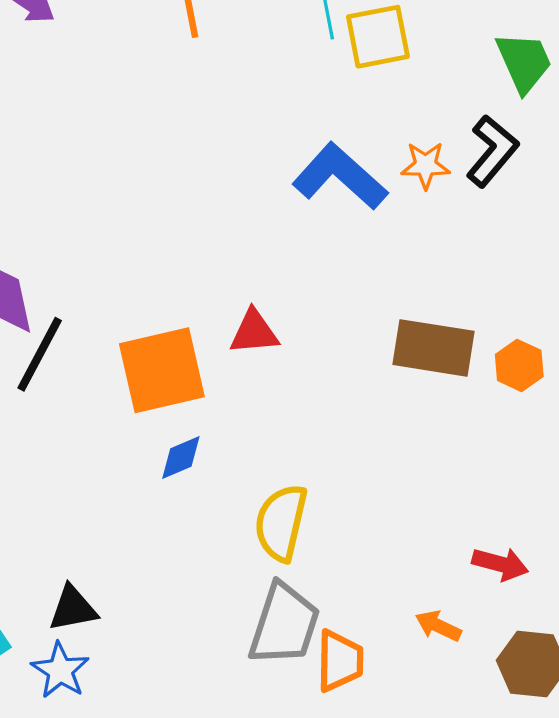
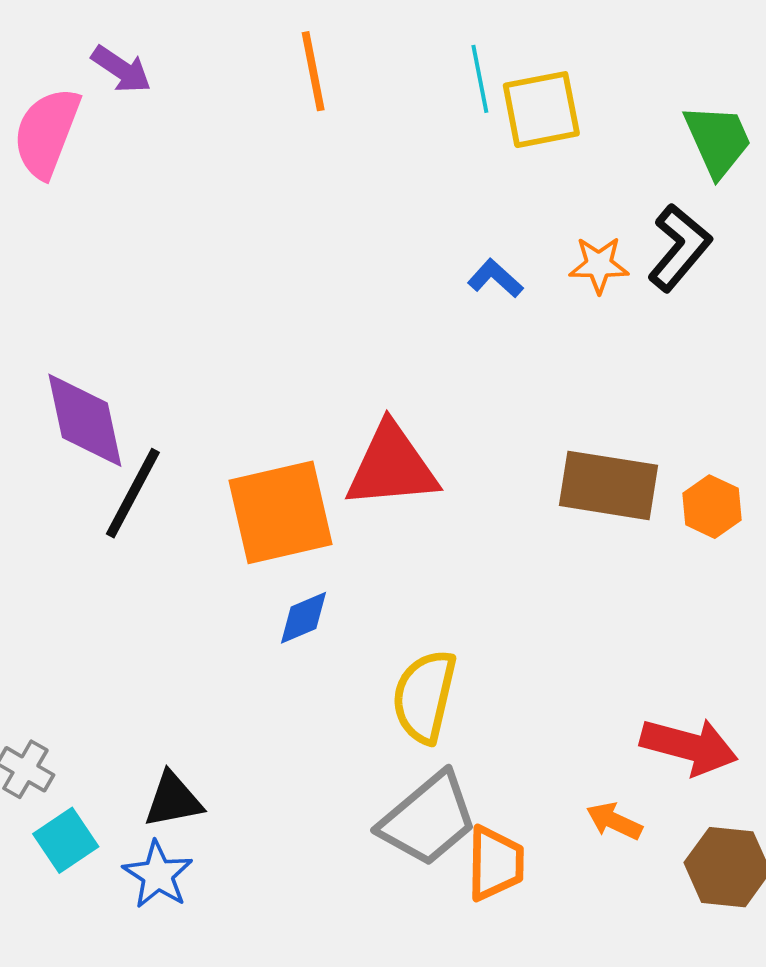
blue L-shape: (340, 176) -> (495, 278), size x0.5
red triangle: (254, 332) -> (392, 466), size x1.6
red arrow: (500, 564) -> (689, 746), size x1.4
gray trapezoid: (284, 624) -> (428, 819), turned 32

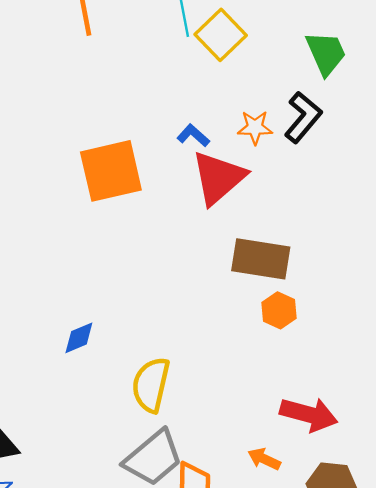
yellow square: (541, 110) -> (221, 35), turned -33
red triangle: (392, 466) -> (218, 178), moved, turned -36
orange hexagon: (712, 507) -> (279, 310), moved
orange square: (280, 512) -> (111, 171), moved

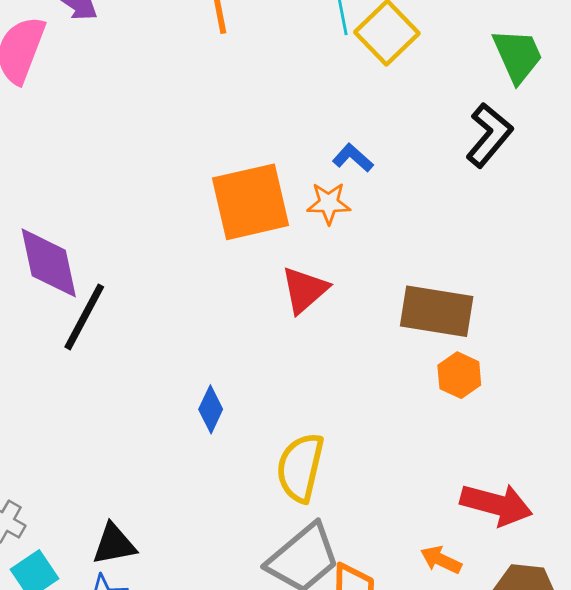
orange star: (255, 127) -> (329, 203), moved
red triangle: (218, 178) -> (304, 290), moved, size x0.7
blue diamond: (79, 338) -> (211, 409), turned -42

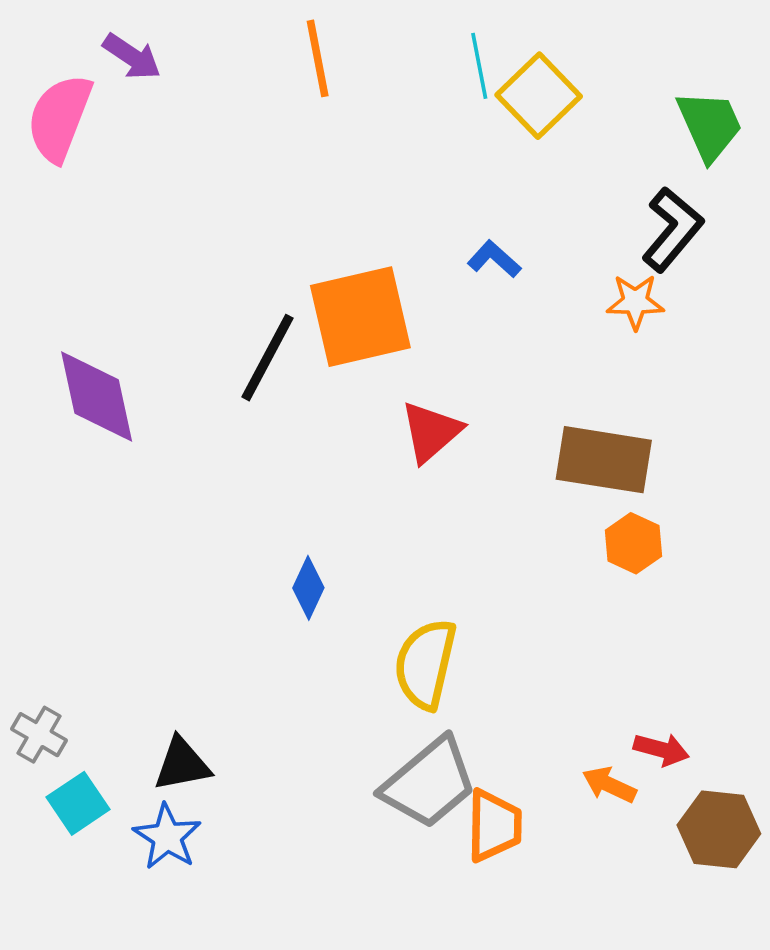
orange star: (329, 203) -> (635, 302), moved
black line: (84, 317) -> (267, 358), moved
red arrow: (496, 504) -> (661, 749), moved, size x0.6

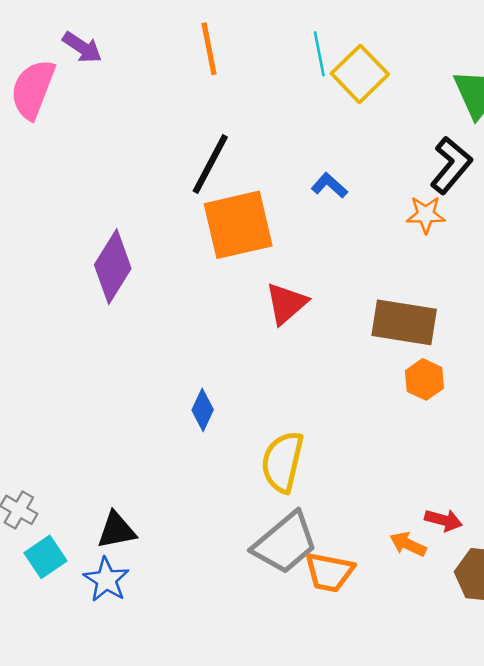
black line: (267, 358) -> (210, 164), moved
purple diamond: (97, 397) -> (113, 267), moved, turned 44
orange trapezoid: (494, 826) -> (329, 572), turned 100

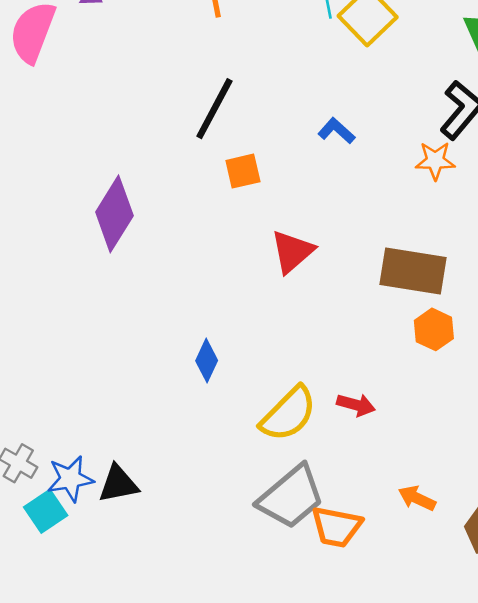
orange square: (238, 225) -> (243, 171), size x0.5
yellow semicircle: (282, 462) -> (288, 414), turned -148
red arrow: (443, 520) -> (356, 405), moved
blue star: (106, 580) -> (70, 479), moved, turned 30

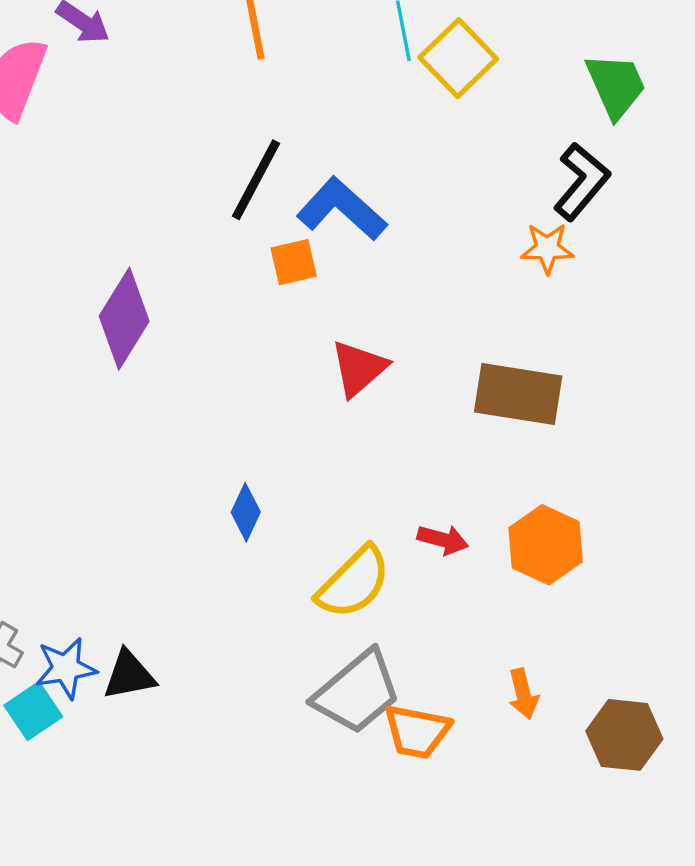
blue L-shape: (336, 131) -> (342, 209), moved, size x1.8
orange hexagon: (434, 329) -> (546, 545), moved, size x1.4
red arrow: (356, 405) -> (443, 540), moved
orange arrow: (417, 498) -> (523, 694), turned -129

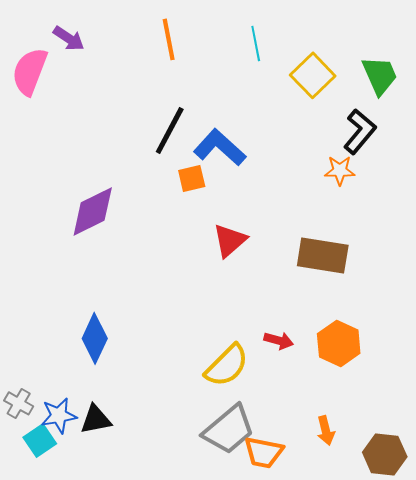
yellow square: (458, 58) -> (313, 75), moved
purple diamond: (124, 319) -> (93, 211), turned 32
blue diamond: (246, 512) -> (95, 338), moved, size x1.5

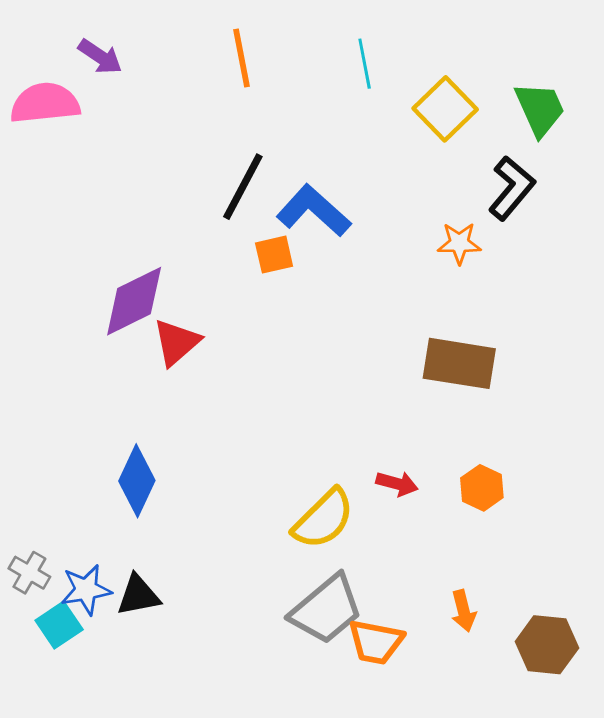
pink semicircle: (30, 71) -> (45, 103), turned 63
orange star: (340, 170) -> (459, 243), moved
red triangle: (230, 240) -> (176, 342), moved
orange hexagon: (339, 343) -> (482, 488), size x0.7

